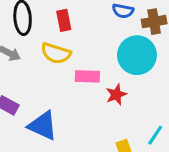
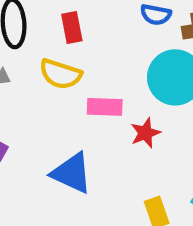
blue triangle: (43, 126) -> (72, 173), moved

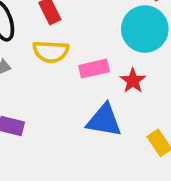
blue triangle: (72, 173) -> (104, 120), moved

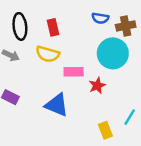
blue triangle: (104, 120) -> (57, 105), moved

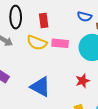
pink rectangle: (74, 72) -> (60, 43), moved
red star: (97, 86) -> (83, 81), moved

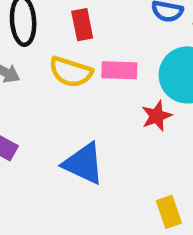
red star: (83, 81) -> (157, 116), moved

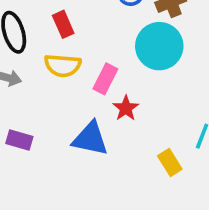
pink rectangle: (119, 70) -> (105, 79), moved, turned -52
red star: (157, 116) -> (126, 108), moved

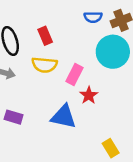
yellow rectangle: (170, 163) -> (111, 148), moved

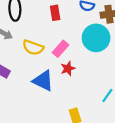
red rectangle: (45, 36) -> (55, 13), moved
yellow semicircle: (44, 65) -> (33, 47), moved

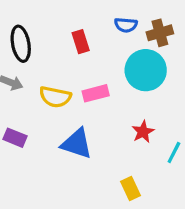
pink rectangle: (60, 49) -> (96, 93), turned 42
red star: (68, 68) -> (143, 132), moved

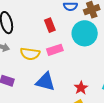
red rectangle: (81, 42) -> (50, 25), moved
red star: (143, 132) -> (81, 88), moved

